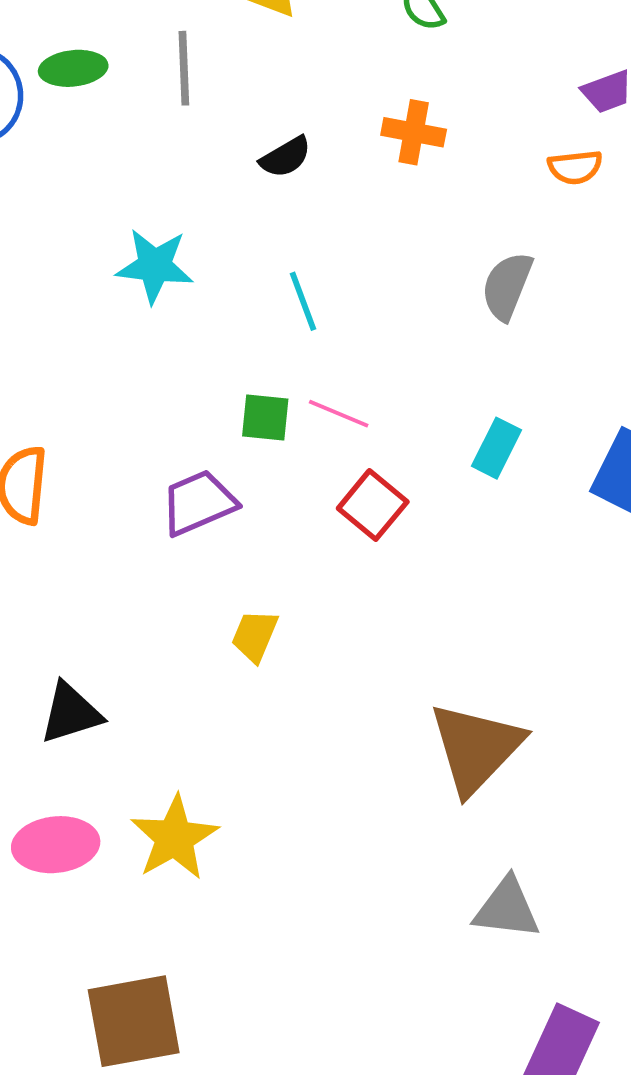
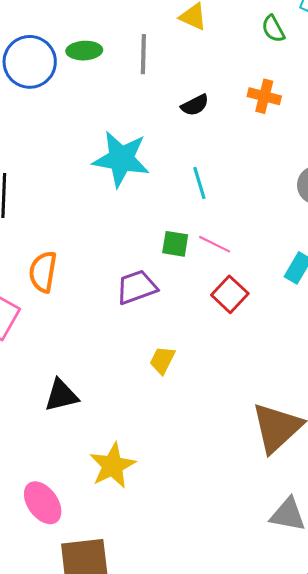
cyan star: (155, 266) -> (121, 159), size x1.4
pink ellipse: (56, 845) -> (43, 503), moved, turned 57

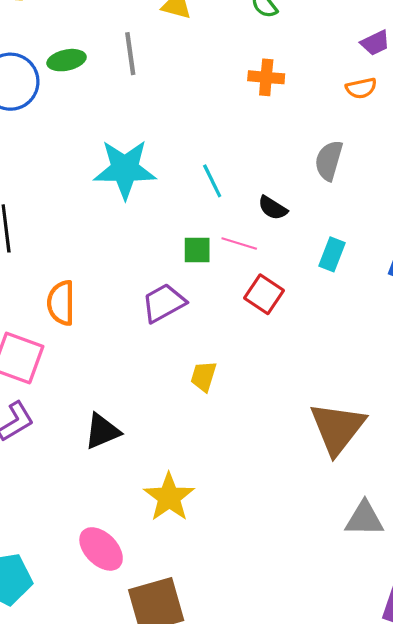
black semicircle: (195, 105) -> (273, 208), moved, turned 68

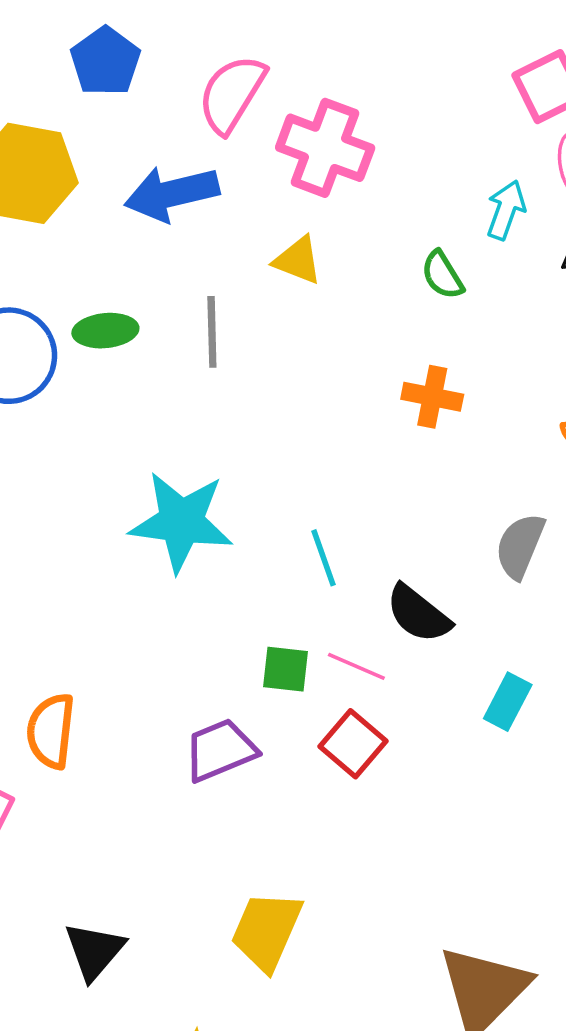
black semicircle: (273, 208) -> (418, 614), size x1.4
red square: (264, 294) -> (353, 744), moved
yellow trapezoid: (204, 376) -> (267, 931), moved, size x1.6
black triangle: (102, 431) -> (94, 951), turned -33

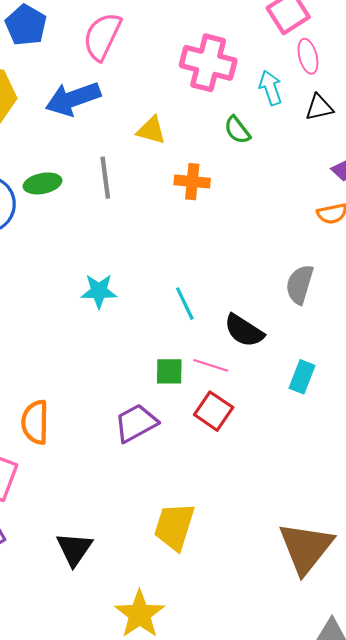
pink cross: (325, 148) -> (208, 63), moved
cyan arrow: (506, 210) -> (271, 88), turned -32
orange cross: (432, 397) -> (192, 182), moved
cyan star: (181, 522) -> (99, 291), size x0.6

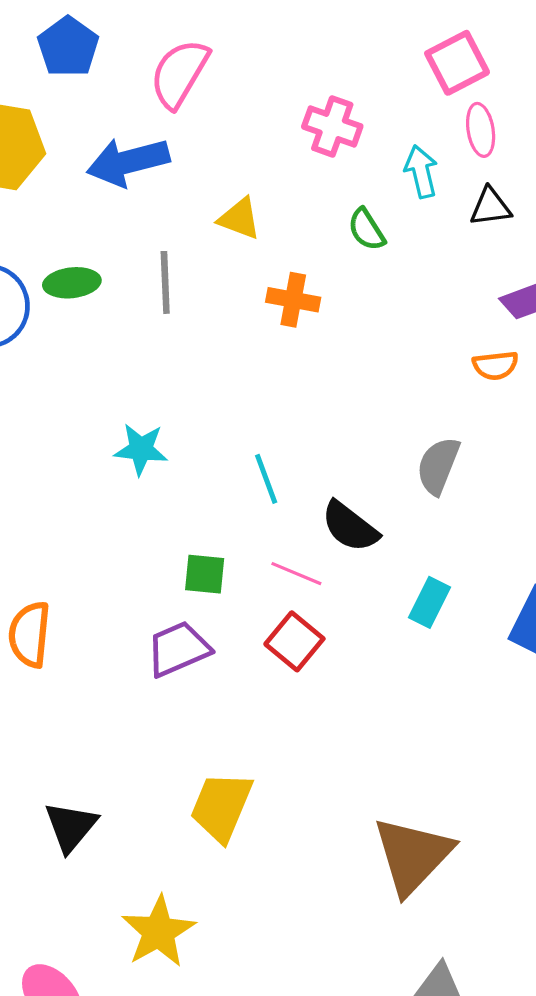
pink cross: (208, 63) -> (332, 126), size x0.7
green square: (169, 371) -> (205, 574), moved

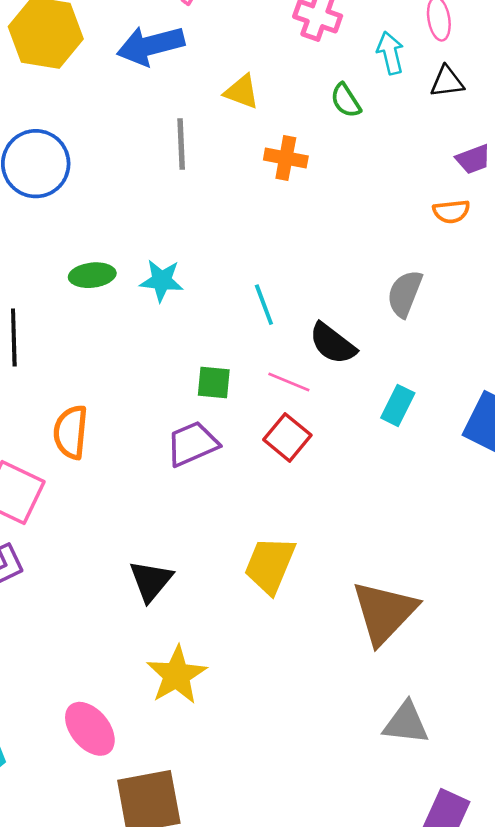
green ellipse: (72, 283) -> (92, 275), moved
yellow trapezoid: (221, 807) -> (270, 565), moved
black triangle: (71, 827) -> (151, 581), moved

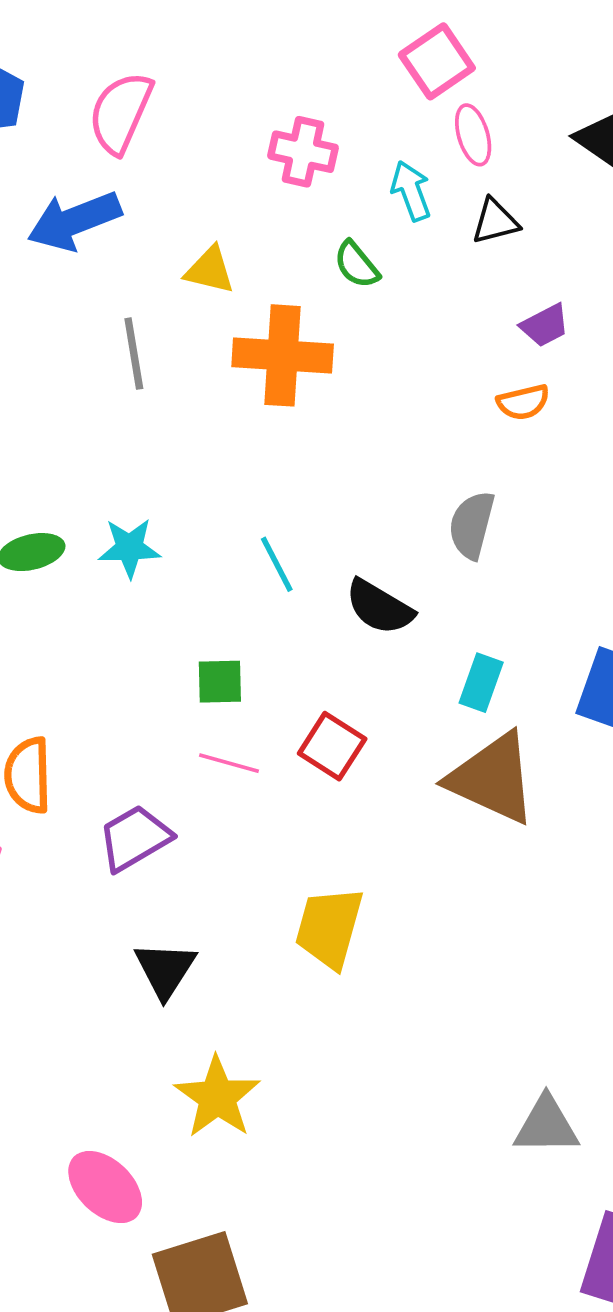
orange cross: (286, 158) -> (283, 355), size x1.6
pink line: (289, 382) -> (229, 763), moved
purple trapezoid: (192, 444) -> (135, 838), moved
brown triangle: (384, 612) -> (492, 778), moved, turned -42

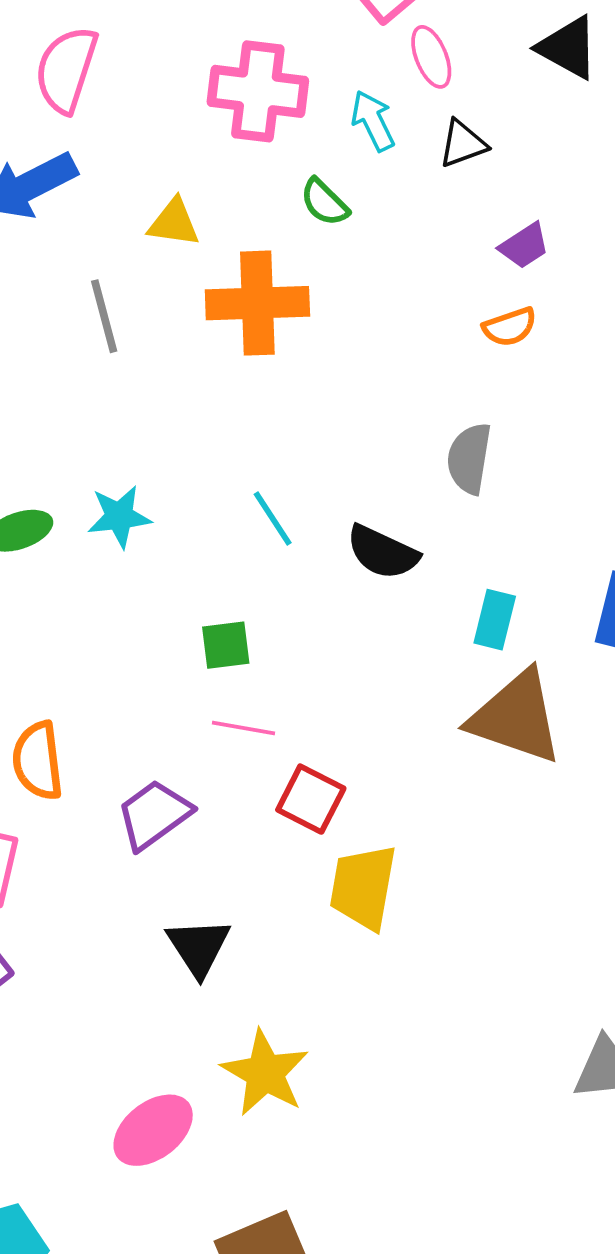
pink cross: (303, 152) -> (258, 91), size x1.4
red square: (332, 746) -> (311, 799), moved
pink ellipse: (105, 1187) -> (153, 1130), moved, turned -76

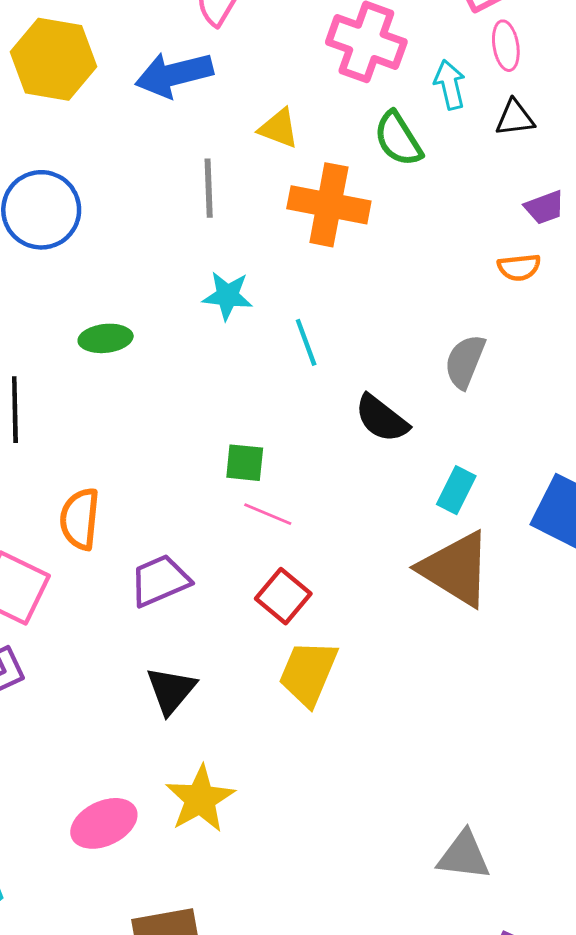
green semicircle: (324, 202) -> (398, 139), size x1.4
cyan star: (119, 517) -> (227, 296), moved
cyan line: (273, 518) -> (306, 342), moved
pink line: (243, 728) -> (268, 514), moved

